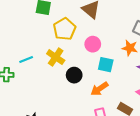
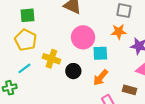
yellow pentagon: (64, 29) -> (26, 40), moved
pink circle: (93, 44) -> (83, 37), size x1.5

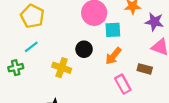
yellow cross: (51, 59) -> (62, 68), moved

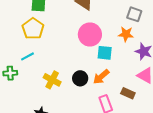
black circle: (84, 49) -> (80, 78), moved

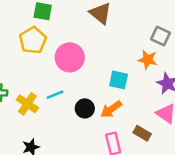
pink circle: (90, 35) -> (70, 57), moved
cyan line: (28, 56) -> (55, 95), moved
yellow cross: (52, 80) -> (27, 104), moved

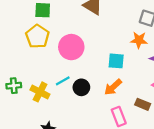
black circle: (85, 108) -> (81, 87), moved

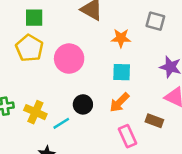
orange star: (139, 40) -> (121, 38), moved
cyan line: (63, 81) -> (61, 123), moved

